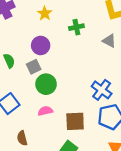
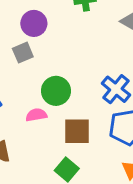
green circle: (46, 84) -> (56, 91), moved

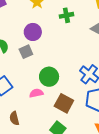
brown square: (77, 131) -> (64, 103), turned 30

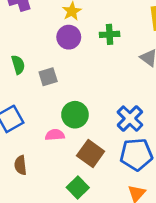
purple circle: (33, 32) -> (69, 37), moved

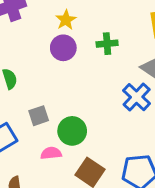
gray square: (48, 77) -> (39, 116), moved
blue cross: (130, 119) -> (137, 97), moved

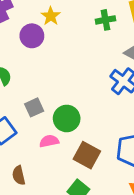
green cross: (107, 44) -> (105, 20), moved
purple circle: (63, 48) -> (32, 36), moved

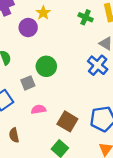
green cross: (105, 20) -> (86, 17), turned 32
green circle: (67, 118) -> (46, 66), moved

